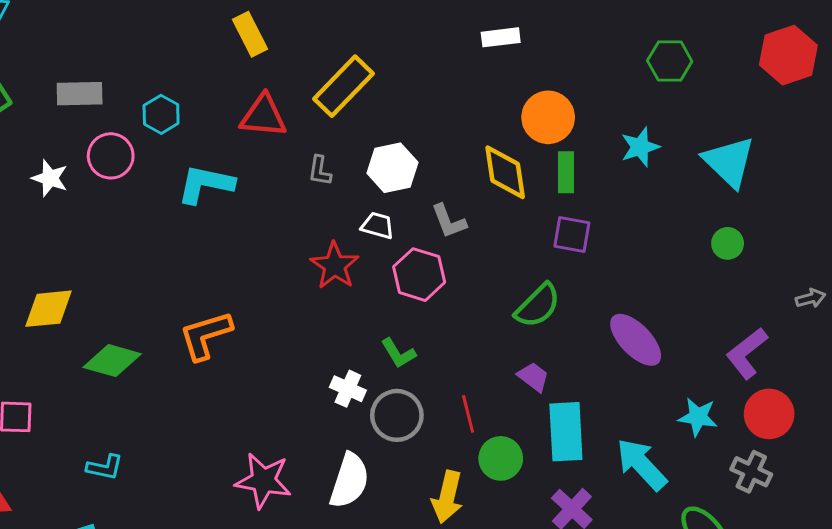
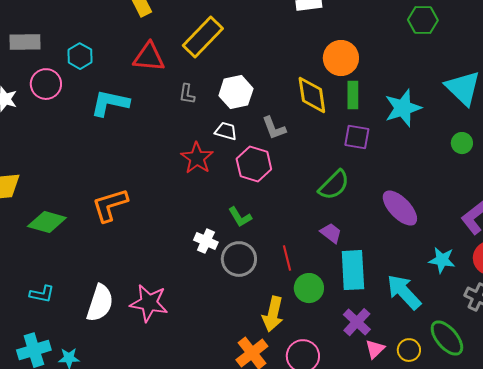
cyan star: (640, 147) -> (403, 108), moved, size x1.4
white semicircle: (349, 481) -> (100, 303), moved

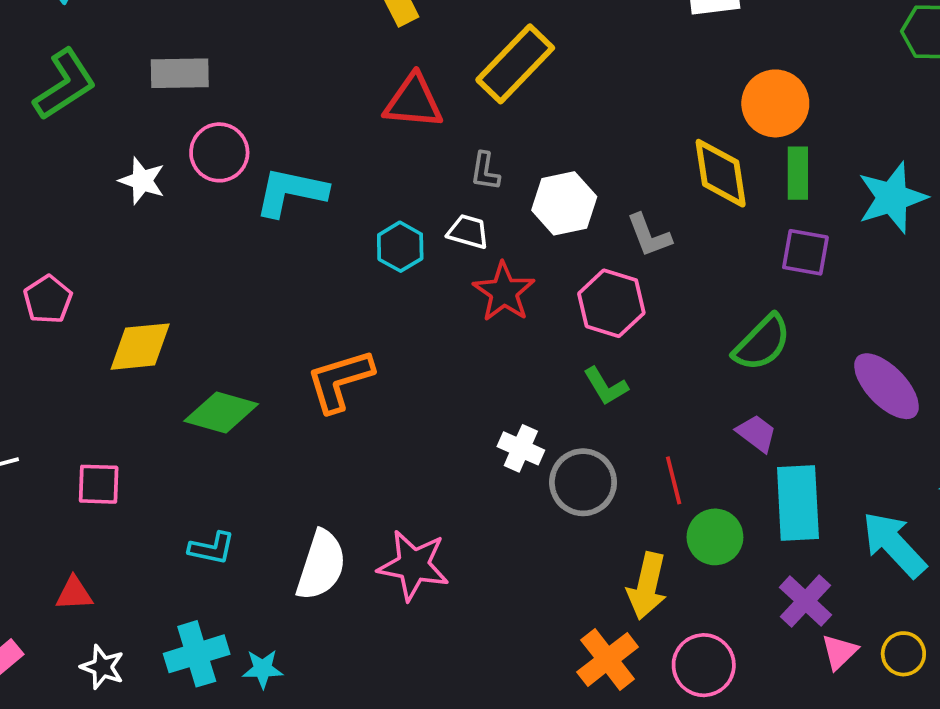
cyan hexagon: (80, 56) -> (400, 247), moved
white hexagon: (236, 92) -> (564, 203), moved
cyan L-shape: (110, 103) -> (291, 192), moved
white trapezoid: (226, 131) -> (468, 232), moved
green L-shape: (240, 217) -> (606, 386), moved

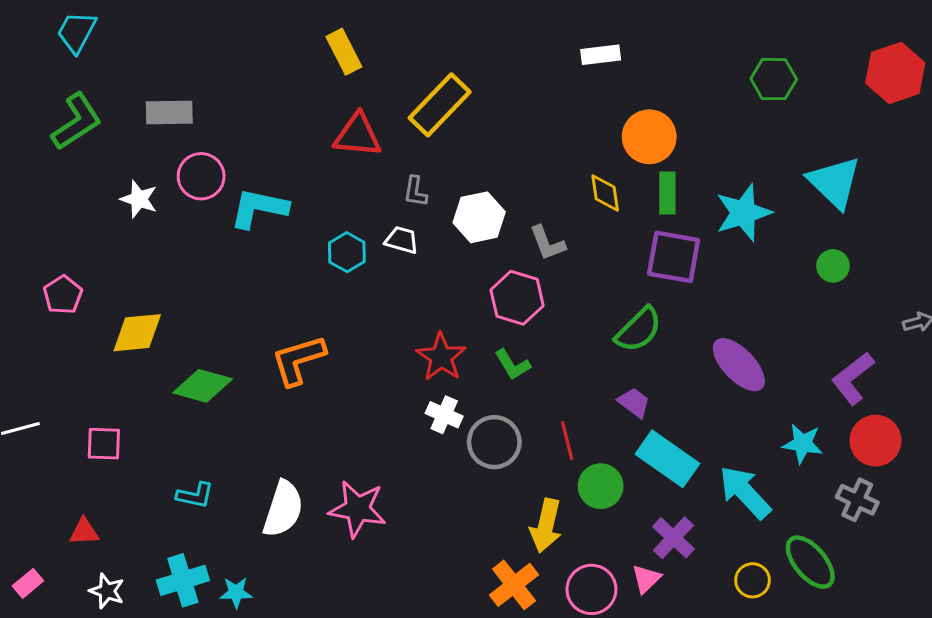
yellow diamond: (721, 173) -> (605, 193), size x0.7
purple square: (805, 252) -> (674, 257), size x1.4
red star: (504, 292) -> (441, 357), moved
cyan rectangle: (798, 503) -> (667, 459), turned -52
pink triangle: (839, 652) -> (646, 579), moved

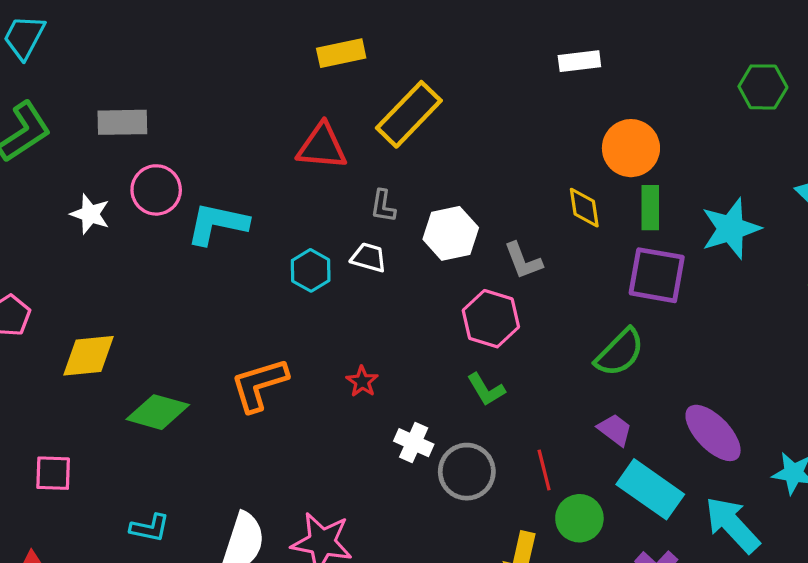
yellow rectangle: (344, 52) -> (341, 53), moved, turned -75
red star: (441, 357) -> (362, 381), moved, size x0.6
purple ellipse: (739, 365) -> (713, 433), moved

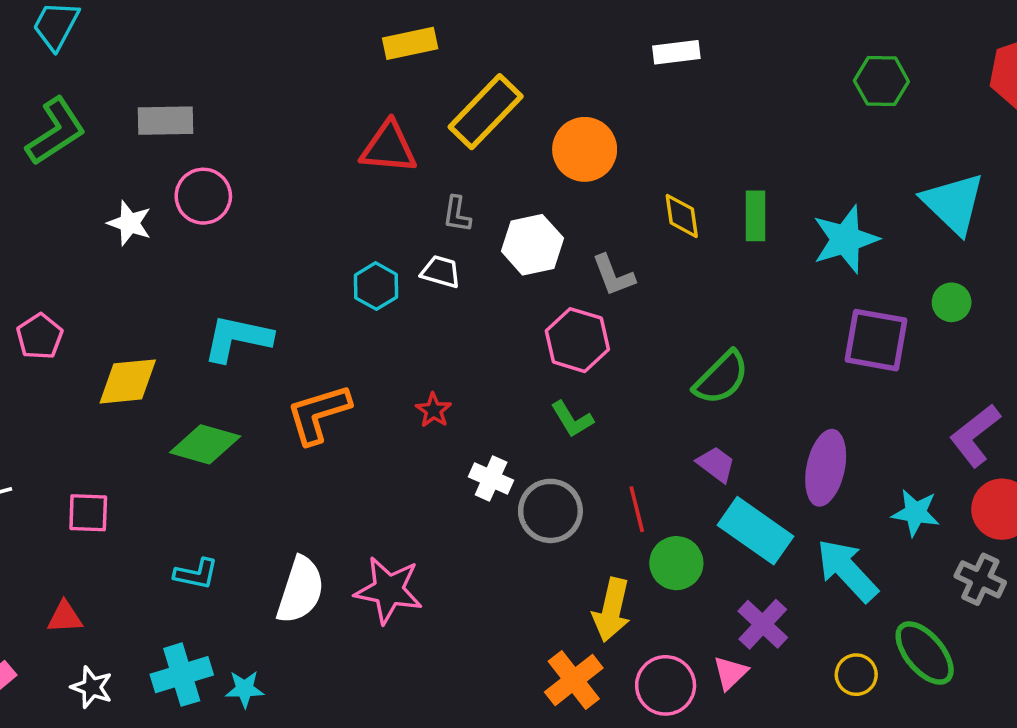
orange circle: (631, 148) -> (585, 149), moved
cyan L-shape: (217, 224) -> (237, 338), moved
purple square: (657, 275) -> (876, 340), moved
purple ellipse: (713, 433) -> (826, 468), turned 56

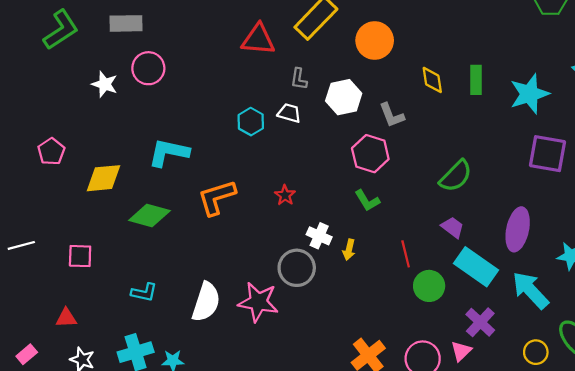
gray circle: (550, 511) -> (297, 268), moved
yellow arrow: (612, 610) -> (349, 250), moved, size x0.6

